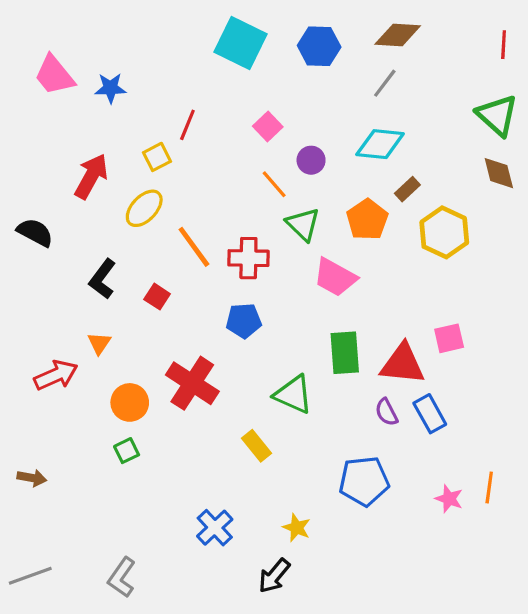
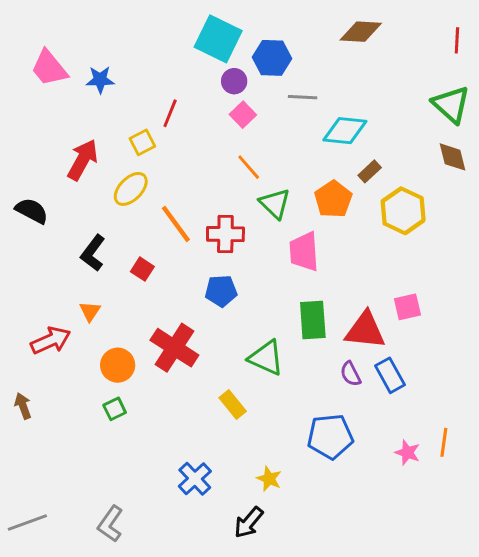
blue hexagon: (319, 46) -> (272, 58), moved
gray line: (385, 83) -> (303, 97), moved, turned 56
purple circle: (311, 160) -> (234, 81), moved
pink trapezoid: (335, 277) -> (304, 252), turned 57
brown arrow: (32, 478) -> (23, 406), moved, turned -120

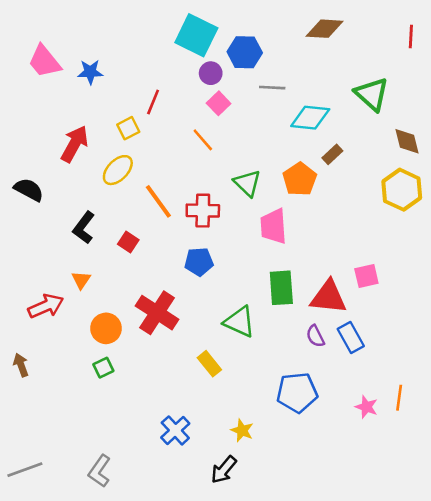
green triangle: (451, 104) -> (372, 94), moved
orange line: (249, 167) -> (203, 140), moved
yellow hexagon: (403, 211) -> (402, 190), moved

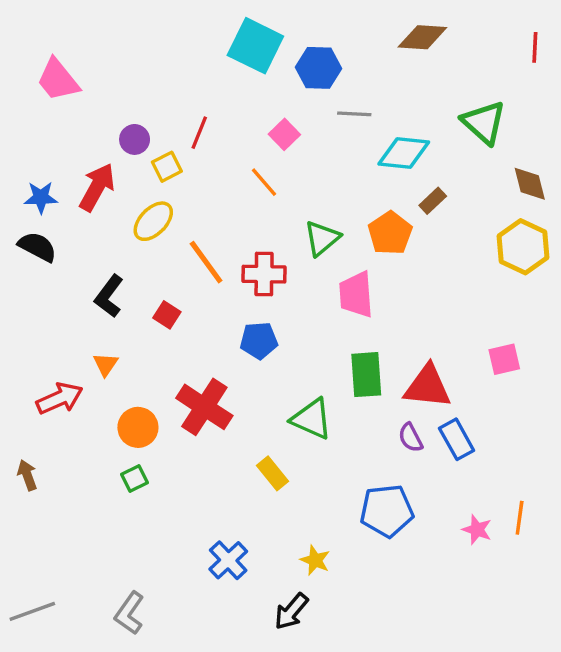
blue star: (90, 72) -> (41, 197), moved
purple circle: (211, 73) -> (135, 139), moved
green triangle: (247, 183) -> (322, 238), turned 36
pink square: (366, 276) -> (504, 359), moved

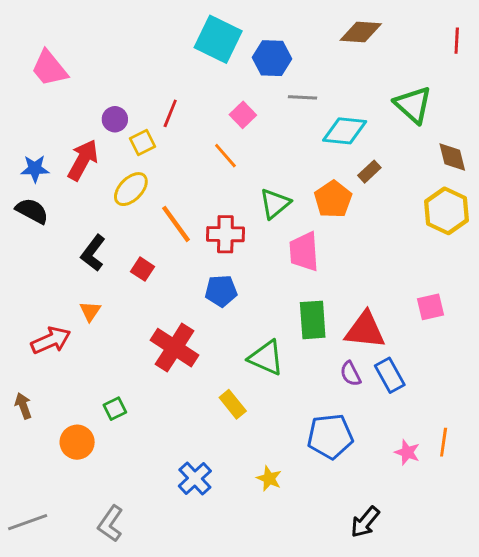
orange circle: (138, 427) -> (77, 442), moved
black arrow: (291, 611) -> (365, 522), moved

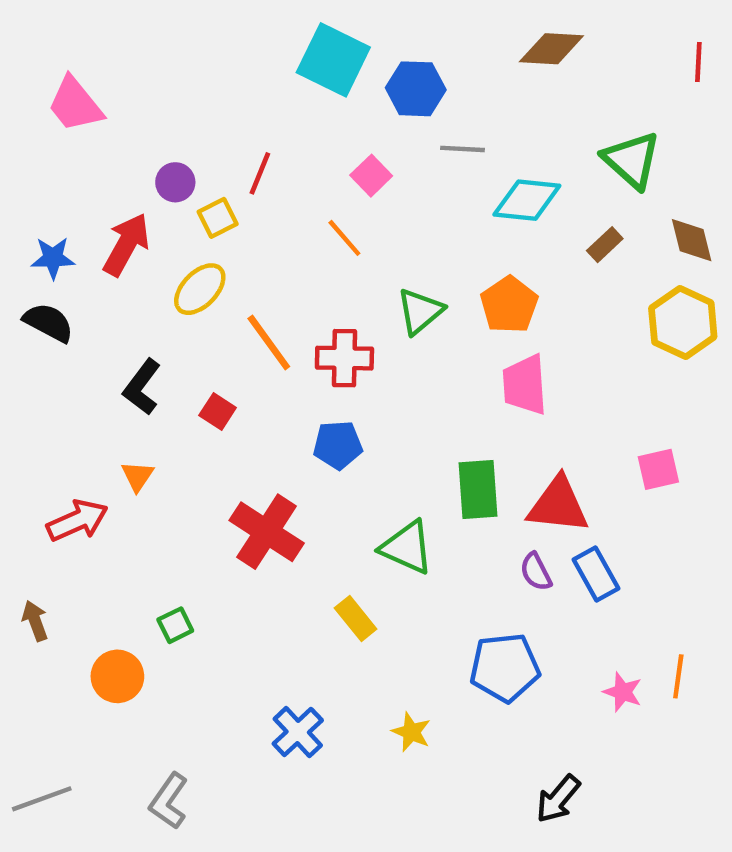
brown rectangle: (369, 172) -> (605, 245), moved
pink trapezoid: (304, 252) -> (525, 385), moved

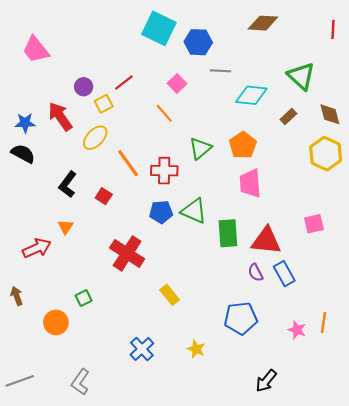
red line: (260, 173) -> (124, 82), turned 30
red arrow: (126, 245) -> (60, 116), turned -64
green triangle: (407, 547) -> (194, 211), moved

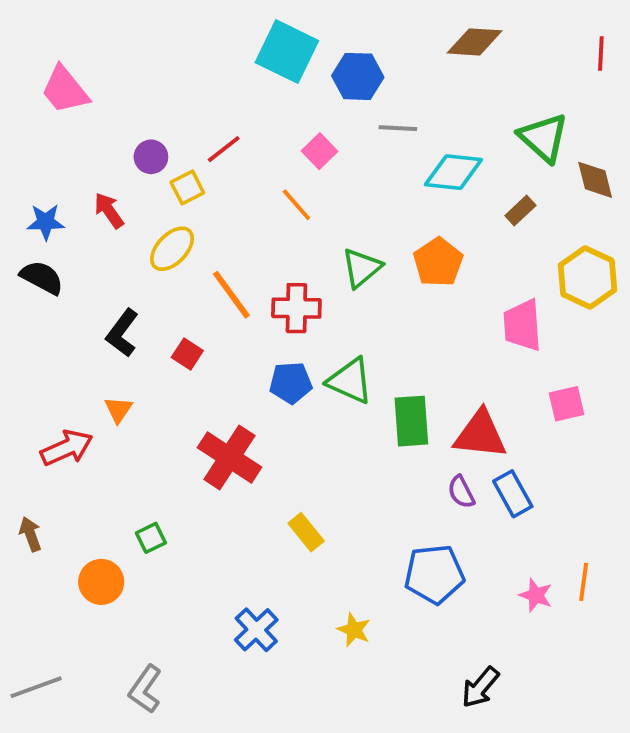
brown diamond: (330, 114) -> (595, 180), moved
red arrow: (60, 116) -> (109, 210), size x0.7
pink trapezoid: (250, 183) -> (522, 325), moved

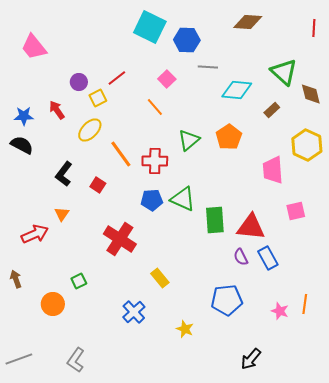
blue cross: (256, 630) -> (134, 312), moved

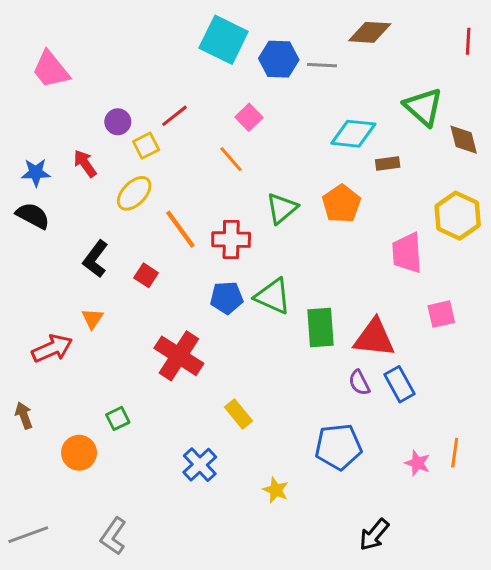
gray line: (208, 67) -> (322, 65), moved
brown rectangle: (272, 110) -> (388, 163), moved, turned 35

